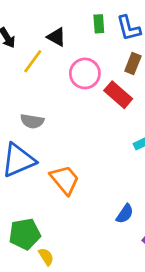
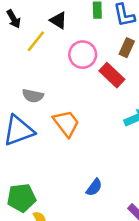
orange trapezoid: (65, 180) -> (66, 123), moved
blue semicircle: (125, 214) -> (94, 187), moved

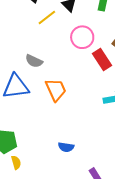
blue semicircle: (94, 187) -> (66, 147), turned 49

